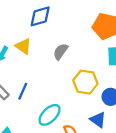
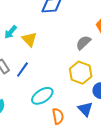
yellow triangle: (23, 46) -> (29, 39), moved
gray semicircle: (61, 52) -> (83, 43), moved

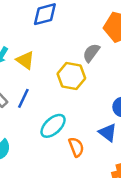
yellow hexagon: (81, 73) -> (71, 76), moved

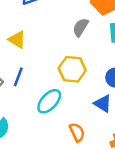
yellow hexagon: (71, 76) -> (72, 69), moved
orange semicircle: (76, 147) -> (77, 132), moved

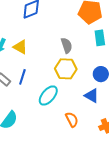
gray semicircle: (81, 27) -> (67, 46), moved, turned 133

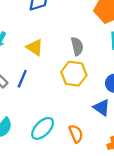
yellow triangle: (20, 47) -> (35, 47), moved
cyan ellipse: (48, 96) -> (43, 128), moved

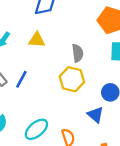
yellow triangle: (35, 47) -> (37, 40), moved, turned -36

